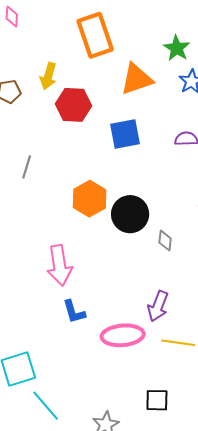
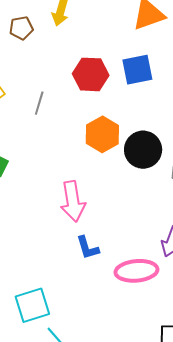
red hexagon: (74, 105) -> (91, 74), moved

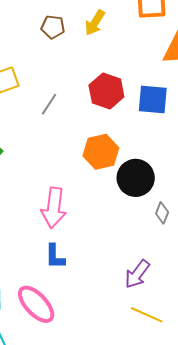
pink ellipse: (136, 271) -> (36, 304), moved, turned 36

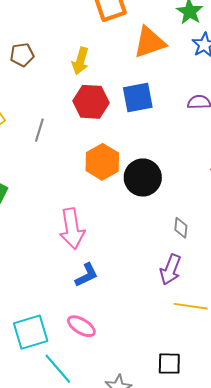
yellow arrow: (95, 23) -> (80, 61), moved
gray diamond: (162, 213) -> (181, 228), moved
blue L-shape: (55, 256) -> (86, 275), turned -100
pink ellipse: (36, 304) -> (81, 326), size x0.7

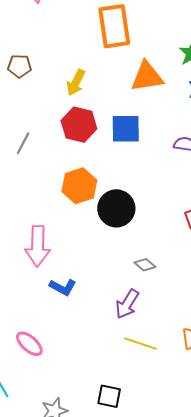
gray diamond: (181, 228) -> (145, 265), turned -65
blue L-shape: (86, 275) -> (63, 287), moved, turned 44

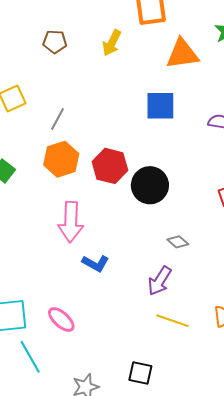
yellow arrow: (76, 83) -> (112, 43), moved
red hexagon: (79, 125) -> (110, 166), moved
orange hexagon: (79, 186) -> (61, 159), moved

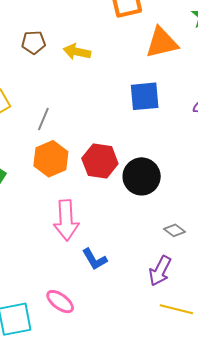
yellow arrow: (112, 43) -> (77, 52), moved, turned 80
blue L-shape: (95, 263) -> (95, 259), turned 36
pink ellipse: (61, 319) -> (60, 302), moved

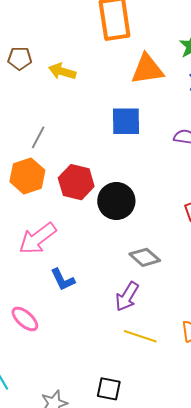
gray line: (43, 119) -> (38, 137), moved
pink arrow: (66, 220) -> (38, 238), turned 51
gray diamond: (175, 230) -> (145, 257), size x1.4

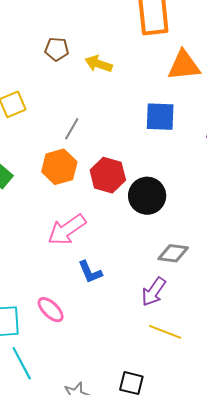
gray diamond: (145, 257) -> (173, 253), turned -36

